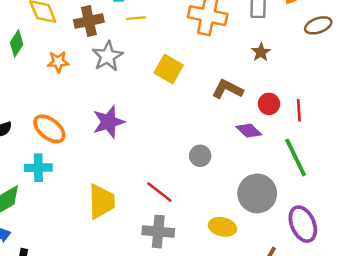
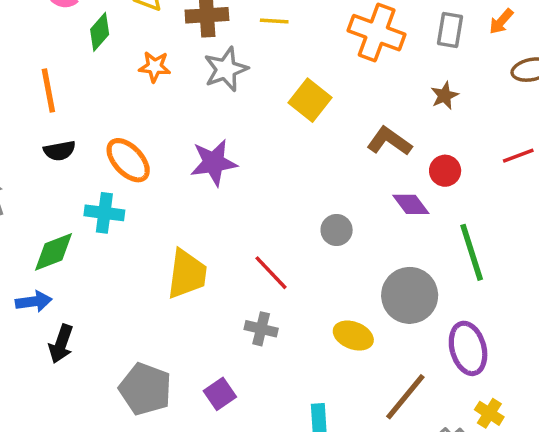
red line: (299, 110) -> (518, 156), moved, turned 65
gray cross: (158, 232) -> (261, 329), size x0.7

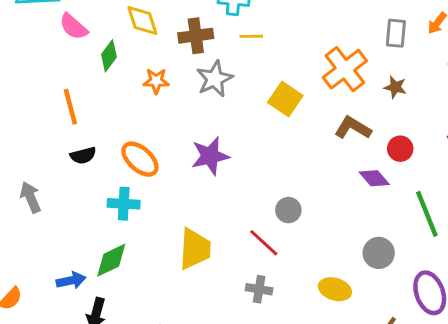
orange cross: (377, 33) -> (345, 69), moved, turned 36
brown star: (445, 96) -> (395, 87), turned -30
gray circle: (337, 230) -> (288, 210), moved
green diamond: (54, 252) -> (111, 260), moved
gray circle: (410, 295) -> (379, 253), size x0.7

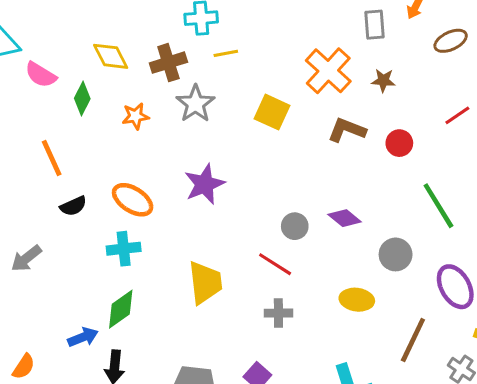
purple diamond: (374, 178) -> (345, 218), moved
gray arrow: (30, 197) -> (26, 258), turned -96

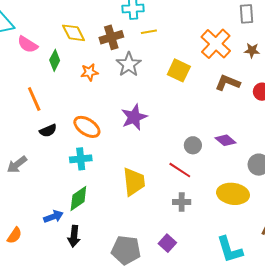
yellow ellipse: (357, 300) -> (233, 194), size x1.4

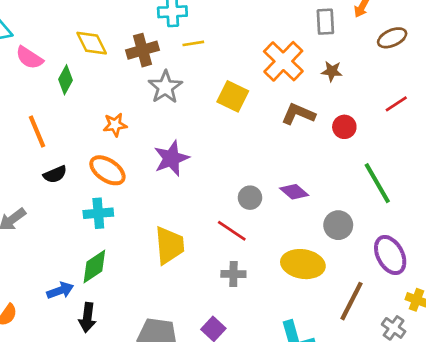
orange star: (89, 72) -> (115, 125), moved

